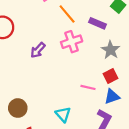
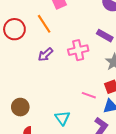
orange line: (67, 14) -> (44, 24), moved

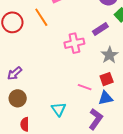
purple rectangle: (105, 36) -> (100, 29), turned -63
purple arrow: (45, 55) -> (15, 73), moved

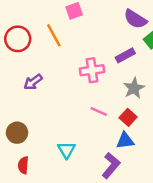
purple arrow: (15, 73) -> (33, 82), moved
red square: (107, 79) -> (128, 117), turned -32
pink line: (85, 87) -> (99, 112), moved

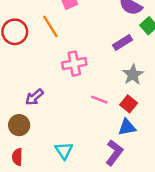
pink cross: (92, 70) -> (74, 64), moved
purple arrow: (33, 82) -> (34, 97), moved
cyan triangle: (66, 150) -> (64, 150), moved
red semicircle: (23, 165) -> (17, 157), moved

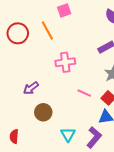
brown circle: (19, 125) -> (43, 112), moved
cyan triangle: (64, 150) -> (68, 134), moved

